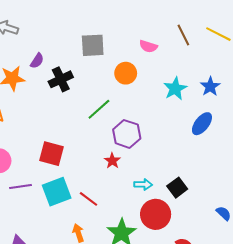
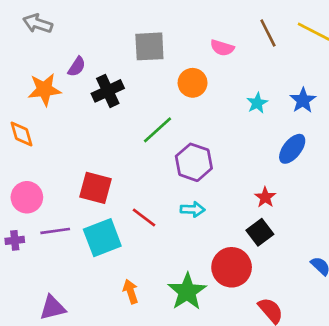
cyan star: (175, 89) -> (257, 103), size x0.7
red star: (112, 161) -> (265, 197), moved
cyan arrow: (143, 184) -> (193, 209), moved
red line: (89, 199) -> (144, 217), moved

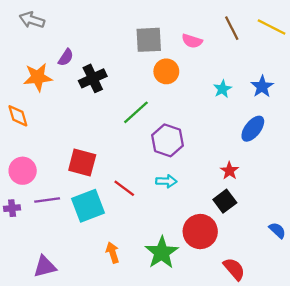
gray square: (149, 46) -> (149, 40), moved

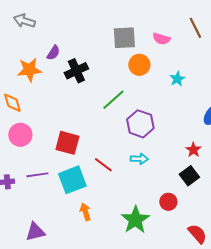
cyan star: (222, 89) -> (177, 79), moved
pink circle: (23, 171) -> (20, 135), moved
red circle: (200, 232) -> (168, 202), size x0.6
orange arrow: (113, 253) -> (85, 212), moved

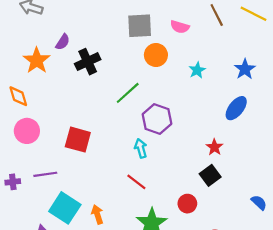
orange star: (29, 70) -> (37, 60), turned -30
cyan arrow: (139, 159) -> (141, 148), moved, turned -108
red line: (103, 165) -> (136, 182), moved
cyan square: (72, 180) -> (65, 208), moved, turned -36

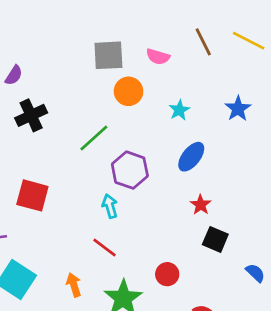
black cross: (88, 62) -> (31, 115), moved
blue ellipse: (236, 108) -> (191, 157), moved
black square: (210, 175) -> (215, 239), moved, turned -30
orange arrow: (97, 214) -> (74, 285), moved

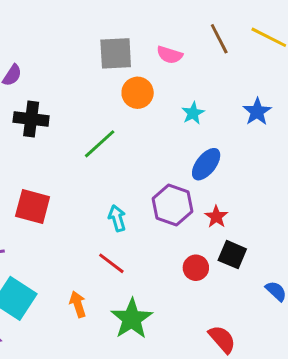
black cross: (31, 115) -> (31, 119), turned 32
purple hexagon: (130, 170) -> (173, 205), moved
red circle: (167, 274) -> (196, 268), moved

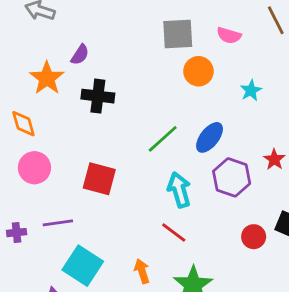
green line: (100, 144) -> (163, 139), moved
blue ellipse: (206, 164) -> (210, 137), moved
red star: (216, 217) -> (274, 159), moved
cyan arrow: (117, 218) -> (179, 190), size x1.4

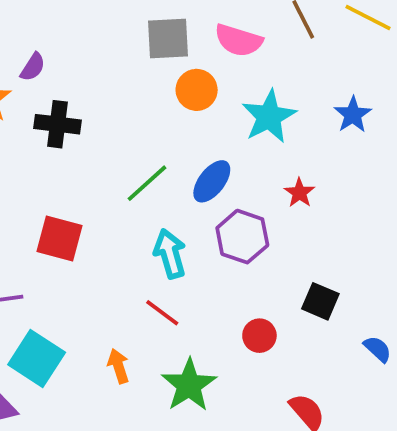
pink semicircle: (229, 35) -> (238, 40), size x1.4
cyan star: (251, 91) -> (269, 117), size x1.8
red star: (274, 159) -> (299, 193), moved
red circle: (254, 237) -> (259, 336), moved

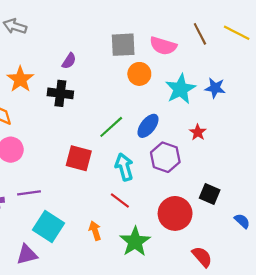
purple semicircle: (33, 67) -> (69, 61), moved
blue star: (353, 115) -> (215, 88), moved, turned -30
red square: (59, 238) -> (79, 158), moved
red circle: (259, 336) -> (175, 213), size x1.8

